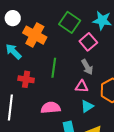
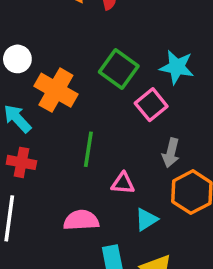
gray arrow: (87, 67) -> (171, 153), moved, turned 42
red cross: (26, 79) -> (21, 162), moved
pink triangle: (82, 86) -> (123, 183), moved

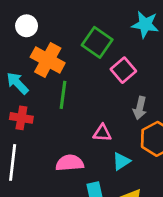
white circle: (17, 59) -> (27, 26), moved
cyan star: (177, 67) -> (145, 24), moved
green line: (88, 149) -> (63, 95), moved

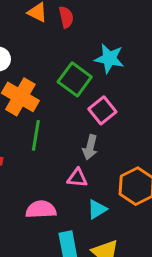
cyan star: (145, 24) -> (109, 58), moved
gray arrow: (140, 108) -> (90, 147), moved

